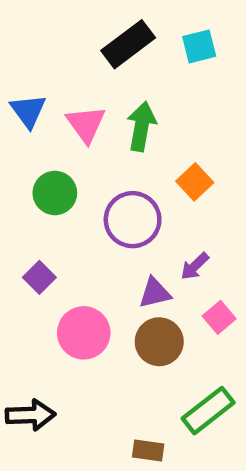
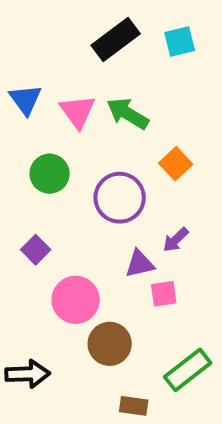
green arrow: (141, 126) -> (128, 114), turned -69
pink square: (219, 317) -> (164, 294), moved, turned 32
brown circle: (159, 342) -> (110, 344), moved

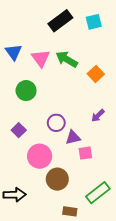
orange square: (176, 164) -> (96, 74), moved
purple circle: (120, 198) -> (56, 123), moved, size x0.7
purple arrow: (176, 240) -> (98, 116), moved

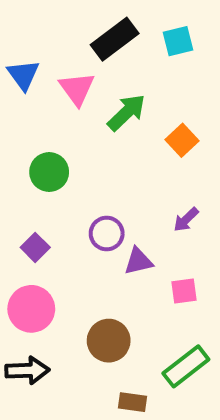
blue triangle: (14, 52) -> (23, 75), moved
pink triangle: (41, 58) -> (77, 89), moved
green arrow: (67, 59) -> (126, 113), turned 105
pink square: (85, 153) -> (184, 291), moved
pink circle: (40, 156) -> (31, 309), moved

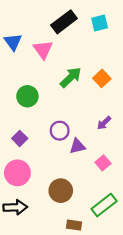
green arrow: (126, 113) -> (71, 77), moved
pink square: (184, 291) -> (103, 163), turned -32

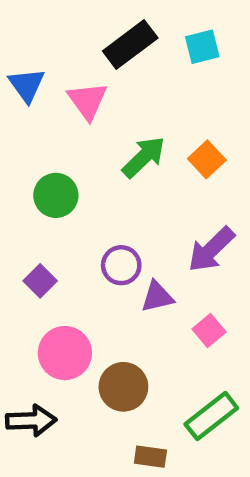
purple arrow: (104, 123) -> (211, 249), size x1.6
pink circle: (17, 173) -> (65, 353), moved

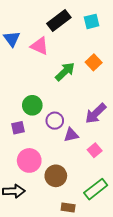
pink triangle: (87, 101) -> (39, 46), turned -30
orange square: (207, 159) -> (94, 62), moved
green circle: (56, 195) -> (32, 105), moved
purple square: (40, 281) -> (18, 128), turned 32

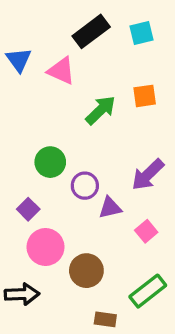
orange square: (94, 62) -> (145, 96), turned 35
purple square: (18, 128) -> (28, 209), moved, turned -32

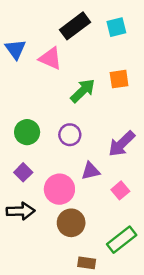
green circle: (50, 162) -> (27, 132), moved
purple circle: (85, 186) -> (70, 135), moved
pink circle: (46, 247) -> (59, 189), moved
black arrow: (22, 294) -> (21, 211), moved

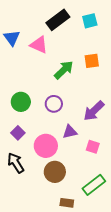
pink square: (120, 190) -> (93, 147), turned -32
black arrow: (21, 211) -> (16, 163), turned -120

